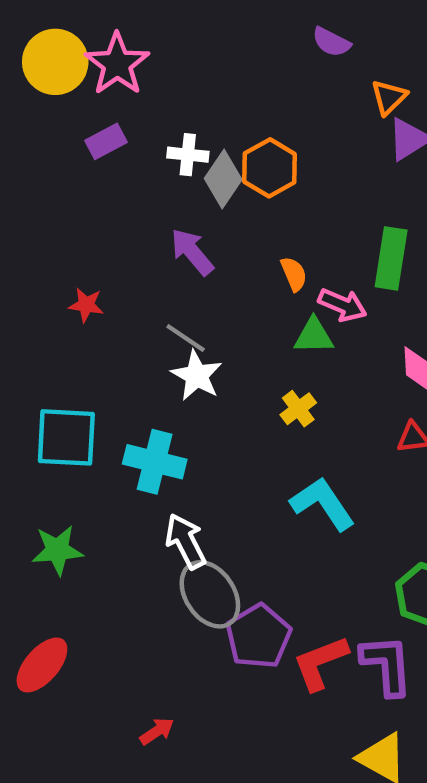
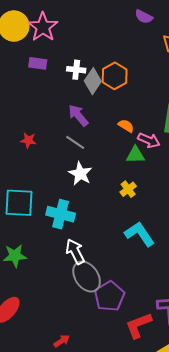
purple rectangle: (106, 141) -> (38, 63), turned 36
orange semicircle: (294, 274) -> (126, 126), turned -35
gray line: (186, 338) -> (75, 142), moved
red L-shape: (320, 663) -> (139, 325), moved

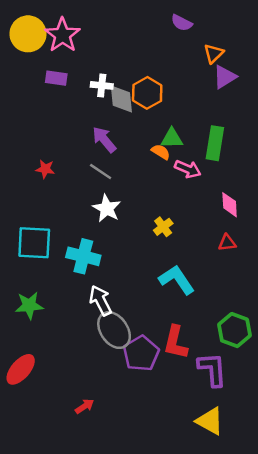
gray diamond: (93, 81) -> (121, 99), turned -40
green triangle: (135, 155) -> (172, 138), moved
red L-shape: (139, 325) -> (175, 342), moved, turned -56

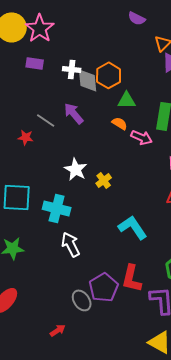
green triangle: (172, 138) -> (127, 100), moved
gray line: (101, 171) -> (46, 120), moved
yellow cross: (163, 227) -> (104, 180), moved
gray ellipse: (114, 330) -> (82, 300), moved, size x0.7

